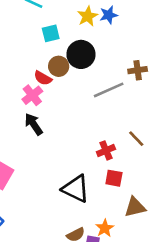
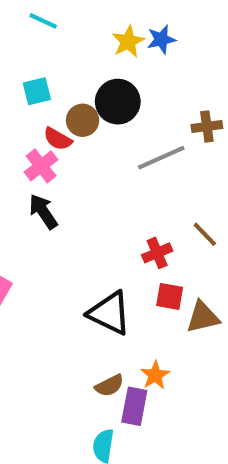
cyan square: (51, 33) -> (37, 91), moved
brown triangle: (135, 207) -> (203, 317), moved

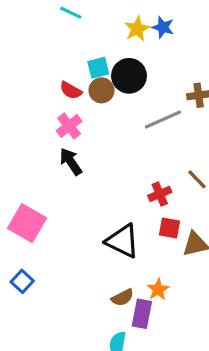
blue star: (161, 39) -> (163, 27), turned 30
cyan square: (37, 91) -> (98, 68), moved
red semicircle: (58, 139) -> (71, 90), moved

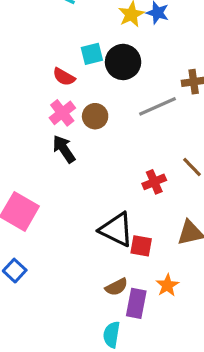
brown circle: (101, 90) -> (95, 116), moved
red square: (169, 228) -> (141, 246), moved
orange star: (158, 289) -> (167, 285), moved

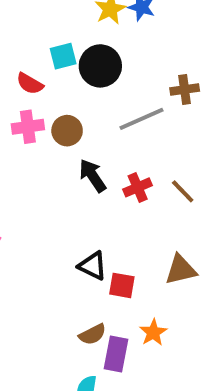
pink cross: (62, 113) -> (28, 127), turned 30
black arrow: (64, 149) -> (93, 176), moved
red cross: (154, 182) -> (138, 187), moved
black triangle: (116, 229) -> (93, 266), size x0.7

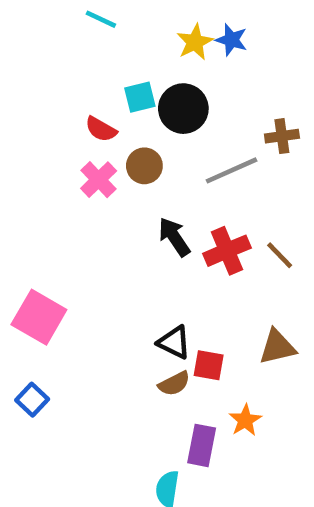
pink cross: (28, 127) -> (99, 180), turned -36
brown circle: (67, 131) -> (144, 166), moved
red cross: (138, 187) -> (227, 251), size x1.4
brown semicircle: (93, 334) -> (174, 384), moved

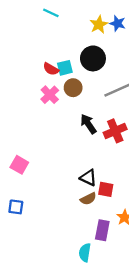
cyan square: (140, 97) -> (65, 68), moved
pink square: (39, 317) -> (19, 165), size x0.7
blue square: (32, 400) -> (16, 207), turned -35

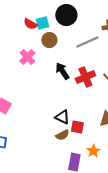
pink cross: (50, 95) -> (27, 57), moved

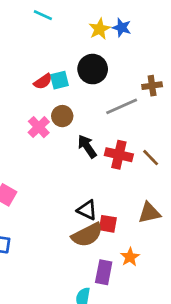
red semicircle: (30, 24) -> (43, 81), turned -64
brown circle: (49, 40) -> (62, 116), moved
red cross: (85, 77) -> (119, 155), turned 36
brown semicircle: (62, 135) -> (87, 235), size x1.6

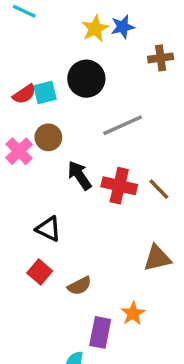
blue star: (122, 28) -> (123, 27), turned -30
brown cross: (152, 86) -> (161, 58), moved
black triangle: (87, 210) -> (48, 229), moved
red square: (108, 224) -> (40, 272), moved, turned 30
brown semicircle: (87, 235) -> (79, 286), size x0.6

